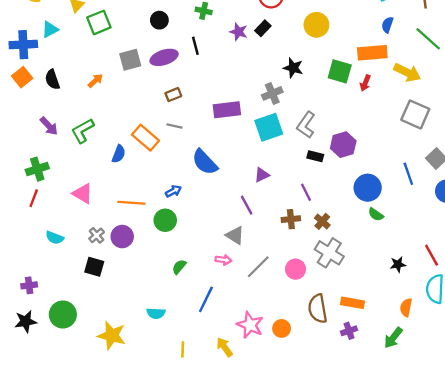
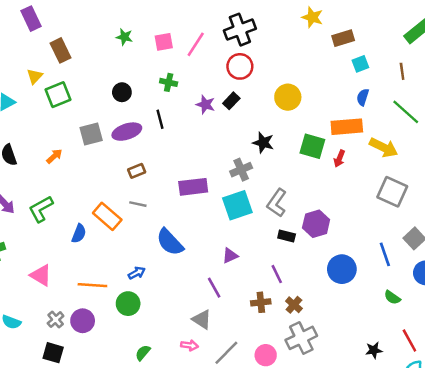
green semicircle: (376, 214) -> (392, 297), moved
gray cross: (329, 253) -> (301, 338), turned 32

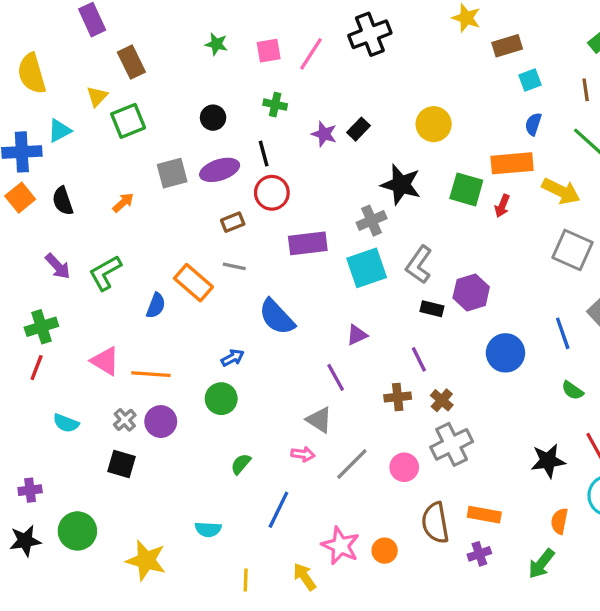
red circle: (240, 66) -> (272, 193), moved
black star: (263, 143) -> (401, 185), size x1.4
orange line: (92, 285) -> (151, 374), moved
black star: (374, 350) -> (548, 461), size x1.5

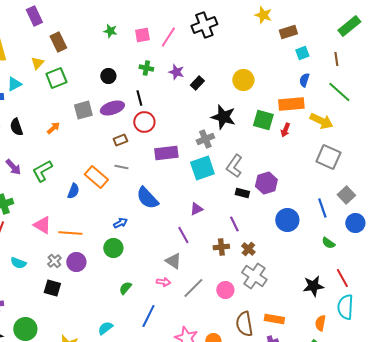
purple star: (324, 134) -> (176, 72), moved
gray cross: (452, 444) -> (254, 276), turned -30
cyan semicircle: (208, 529) -> (105, 328), turned 140

